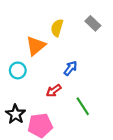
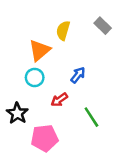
cyan circle: (18, 70) -> (35, 77), moved
black star: (16, 114) -> (17, 113), moved

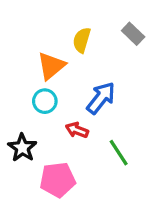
blue arrow: (78, 75) -> (101, 98), size x1.5
red arrow: (59, 100) -> (77, 130), turned 56

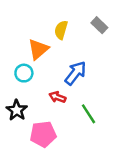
cyan circle: (45, 101) -> (24, 73), moved

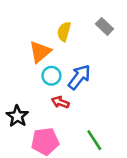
cyan circle: (24, 73) -> (51, 76), moved
green line: (89, 114) -> (94, 140), moved

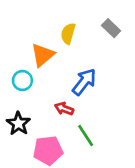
cyan circle: (51, 76) -> (22, 81), moved
green line: (94, 140) -> (86, 136), moved

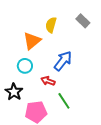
cyan circle: (22, 81) -> (25, 66), moved

